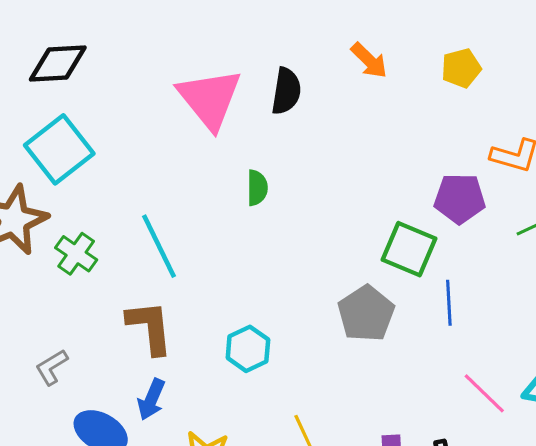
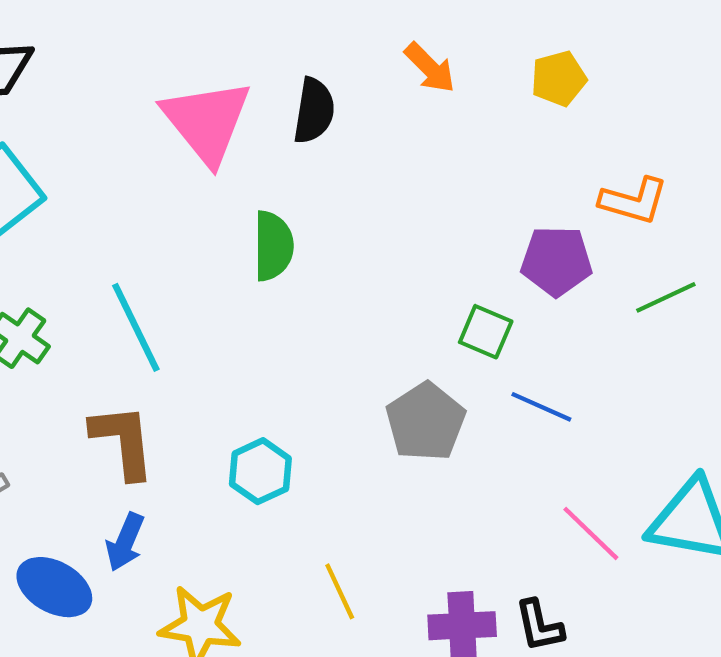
green semicircle: (257, 188) -> (273, 246), size x1.4
green square: (409, 249) -> (486, 332), size x0.7
blue line: (449, 303) -> (541, 407), turned -63

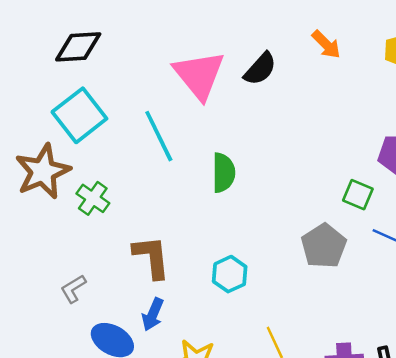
black semicircle: (314, 111) -> (260, 69), turned 33
green semicircle: (273, 246) -> (224, 173), moved
cyan line: (136, 327) -> (159, 136), moved

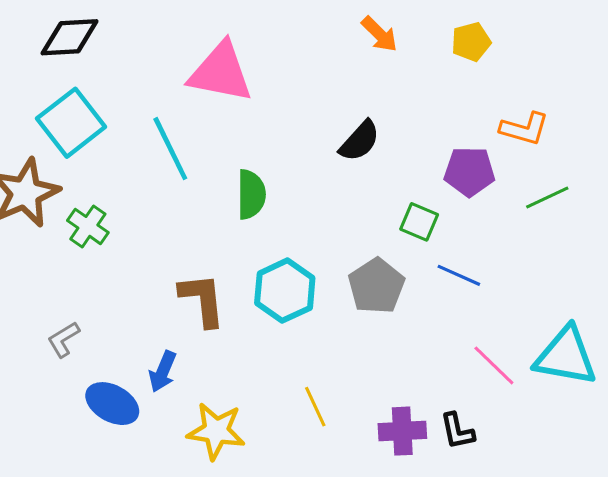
black semicircle: (260, 69) -> (360, 141), moved
pink triangle: (199, 75) -> (221, 72), turned -40
brown L-shape: (151, 257) -> (202, 300), moved
cyan hexagon: (230, 274) -> (285, 291), moved, size x1.4

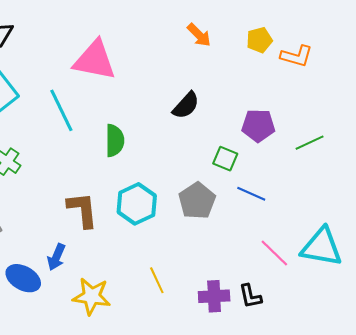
orange L-shape: (524, 129) -> (296, 56), moved

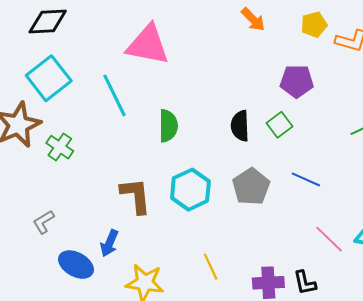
black semicircle: (186, 105) -> (240, 126), moved, turned 136
purple pentagon: (258, 125) -> (297, 81), moved
green square: (225, 159) -> (279, 125), moved, turned 30

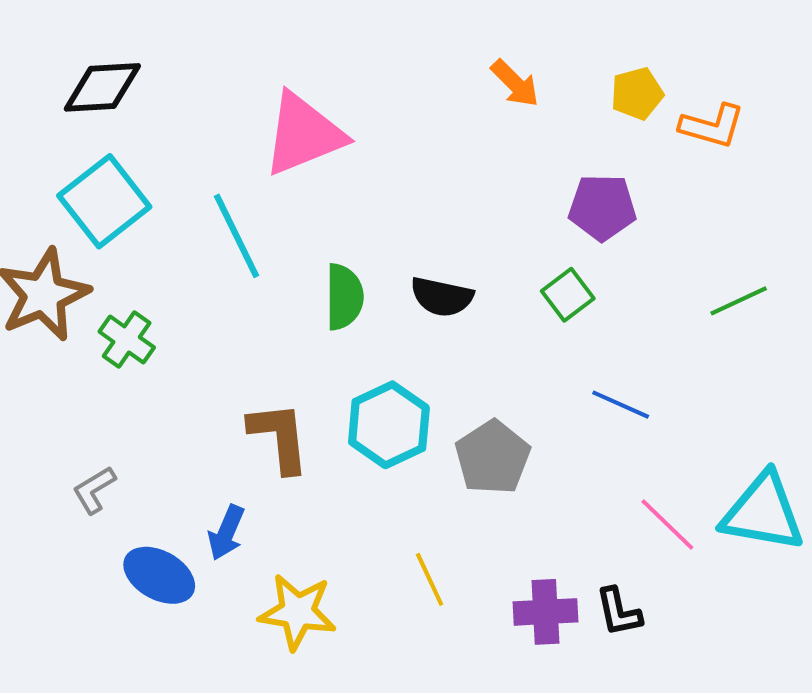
pink triangle: (148, 45) -> (304, 134), turned -33
black semicircle: (240, 126) -> (442, 297), moved, turned -76
gray pentagon: (251, 187) -> (493, 457), moved

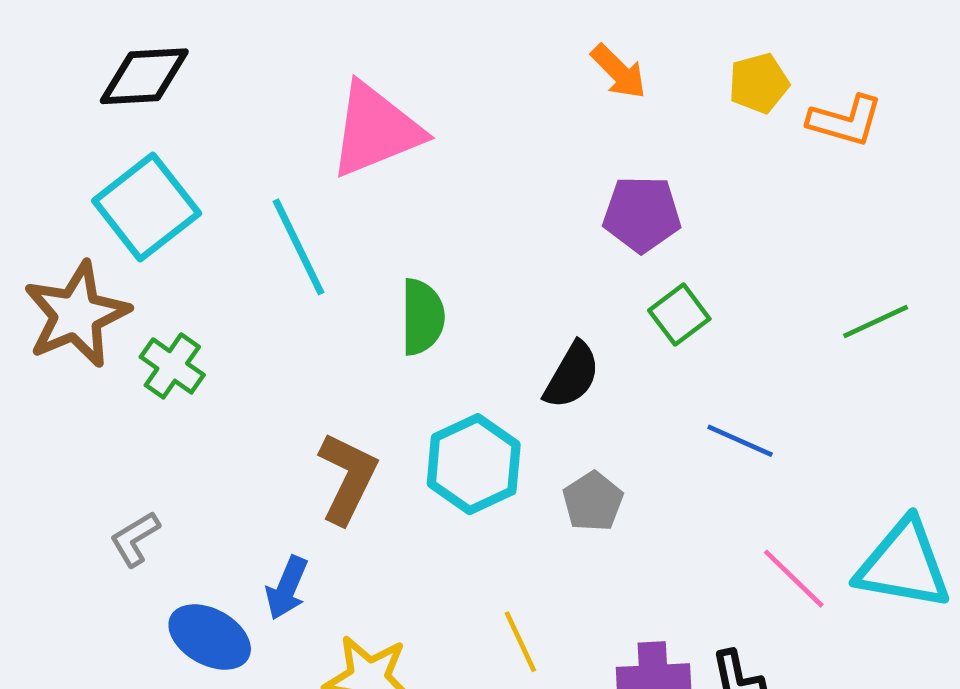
purple pentagon: (602, 207) -> (642, 214), moved
black semicircle: (442, 297) -> (572, 375), moved, turned -72
brown L-shape: (279, 437) -> (348, 478), turned 32
gray pentagon: (493, 457) -> (593, 501), size x0.7

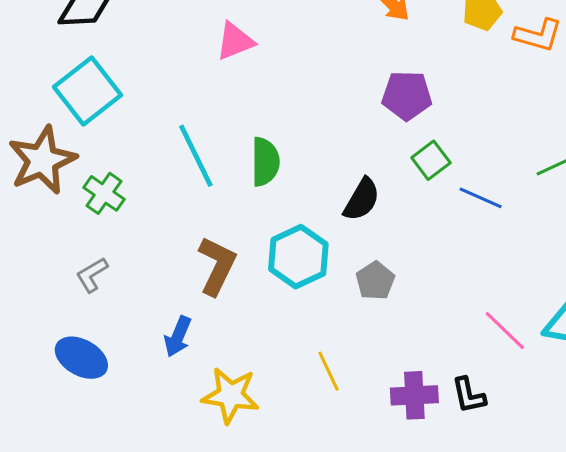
pink triangle: (376, 130) -> (235, 41), size x0.6
cyan line: (298, 247) -> (196, 156), moved
blue line: (740, 441) -> (481, 198), moved
gray L-shape: (135, 539) -> (92, 275), moved
blue ellipse: (210, 637) -> (81, 358), moved

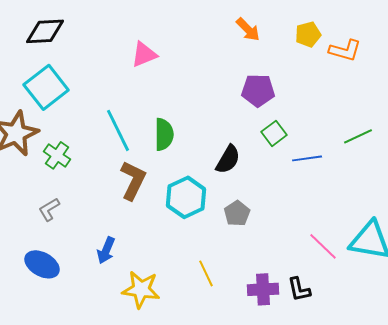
blue line: (481, 198) -> (307, 158), turned -32
brown L-shape: (217, 266) -> (133, 180), moved

